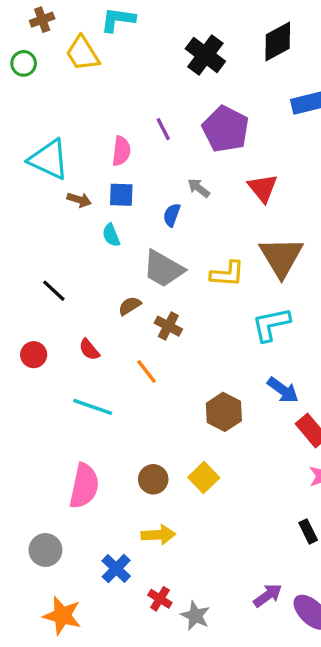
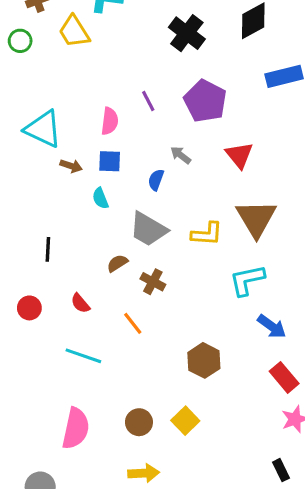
black line: (54, 291) -> (48, 249), turned 50
blue arrow: (283, 390) -> (272, 326), moved

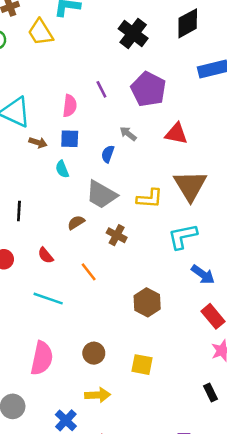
red triangle: (239, 155) -> (176, 134), turned -40
brown cross: (153, 282) -> (117, 235), moved
yellow square: (185, 421) -> (142, 365), moved, turned -35

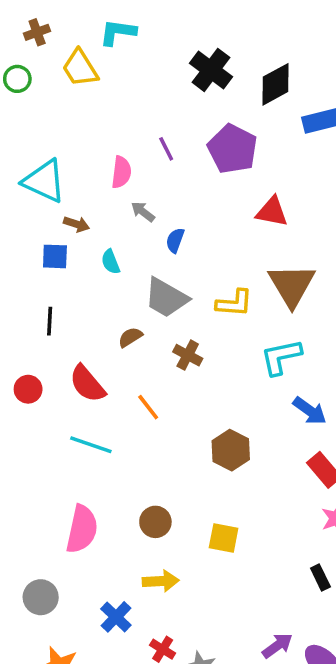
black diamond: (188, 23) -> (276, 84), moved
gray arrow: (128, 134) -> (143, 212), moved
blue square: (70, 139) -> (55, 256), moved
red semicircle: (46, 255) -> (87, 384), size x1.6

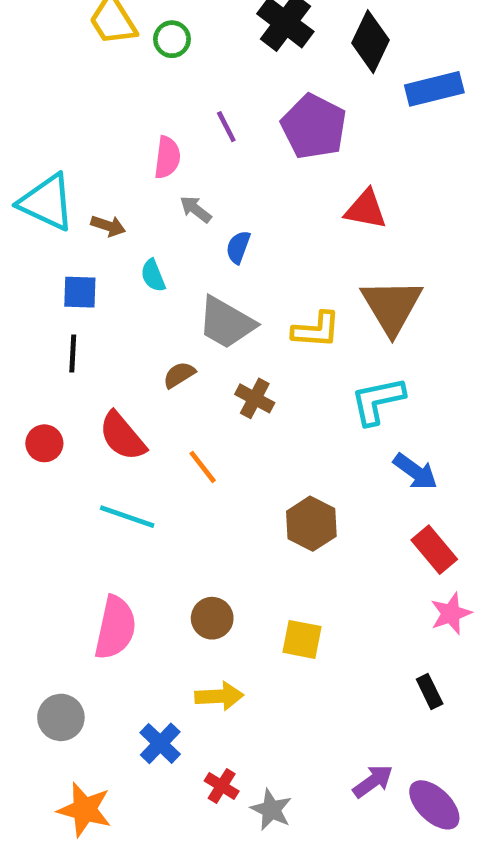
green circle: (17, 79) -> (172, 39), moved
black diamond: (276, 84) -> (371, 42), turned -36
cyan triangle: (44, 181) -> (47, 202), moved
blue square: (55, 256) -> (80, 292), moved

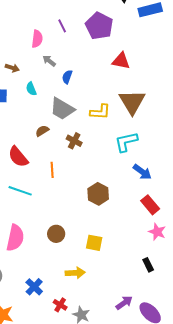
orange line: (203, 467) -> (52, 170), turned 35
pink star: (451, 613) -> (157, 232), turned -30
yellow arrow: (219, 696) -> (75, 273), moved

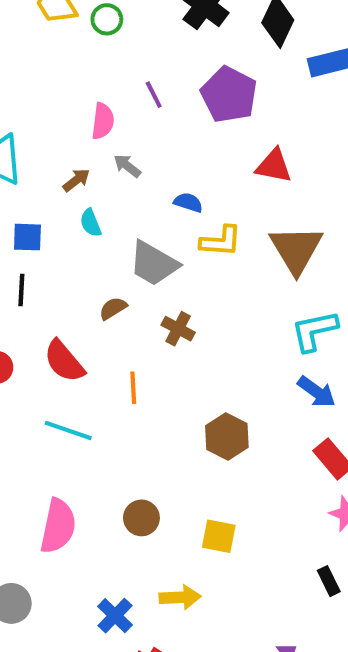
brown arrow: (12, 68) -> (76, 180), moved, turned -56
blue semicircle: (67, 77) -> (188, 202), moved, turned 88
yellow L-shape: (100, 112) -> (221, 241), moved
cyan L-shape: (126, 142) -> (314, 331), moved
blue cross: (34, 287) -> (115, 616), moved

